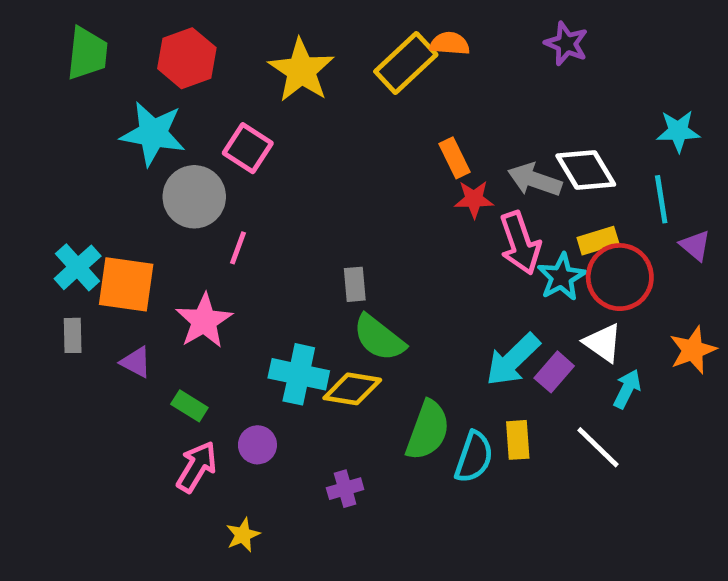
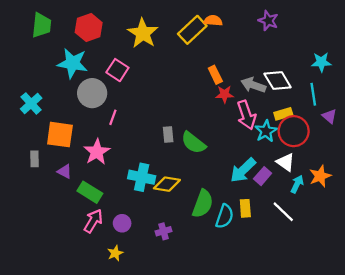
cyan cross: (78, 267) -> (31, 103), moved
green semicircle: (379, 338) -> (193, 143), moved
orange star: (693, 350) -> (320, 176), moved
green rectangle: (189, 406) -> (90, 192), size x1.5
purple circle: (257, 445) -> (122, 223), moved

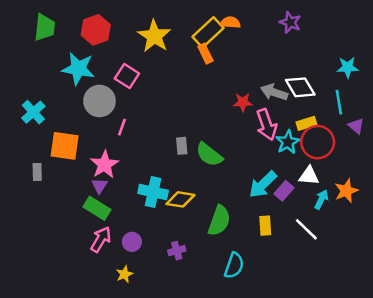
orange rectangle: (215, 75) -> (205, 54), moved
white triangle: (286, 162) -> (309, 176), turned -30
purple triangle: (64, 171) -> (99, 186), moved, turned 35
cyan semicircle: (225, 216) -> (234, 266), moved

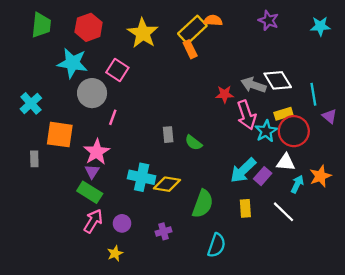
cyan star: (348, 67) -> (320, 26), moved
green semicircle: (209, 155) -> (193, 143), size x0.7

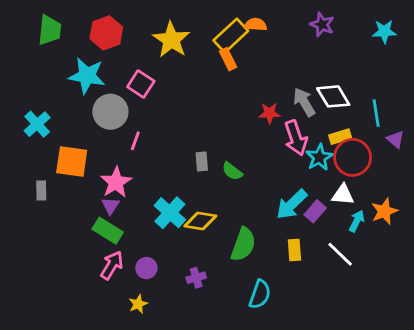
gray arrow: (253, 85) -> (304, 102), turned 40
cyan cross: (142, 177) -> (170, 213), turned 30

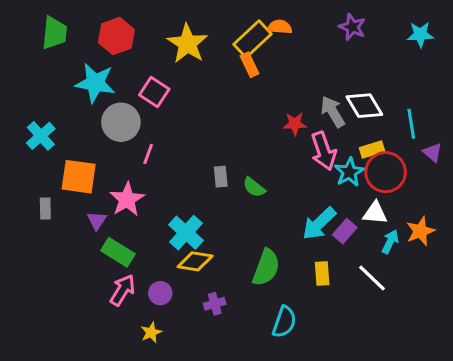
purple triangle: (110, 206) -> (97, 221), moved
yellow diamond: (200, 221) -> (195, 261), moved

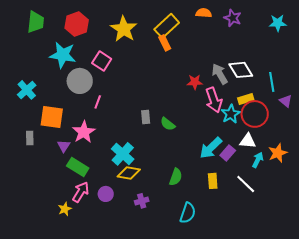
orange semicircle: (280, 27) -> (204, 13), moved
green semicircle: (266, 267) -> (176, 177), size x0.7
yellow star: (151, 332) -> (65, 209), moved

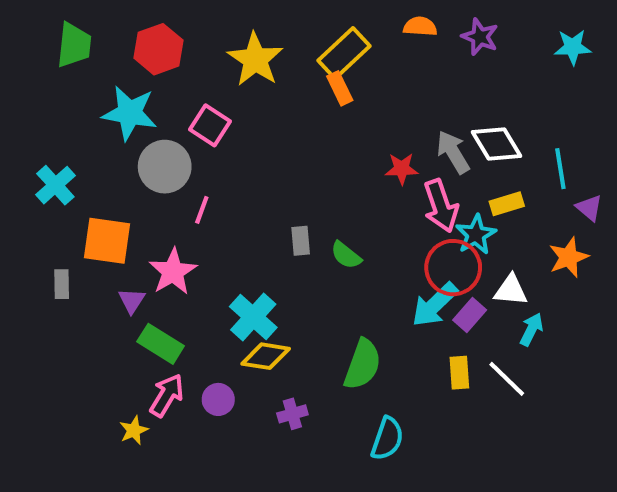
red circle: (255, 114) -> (453, 268), moved
orange star: (278, 153) -> (569, 257), moved
green semicircle: (176, 177) -> (362, 364), size x1.4
yellow rectangle: (213, 181) -> (459, 373), moved

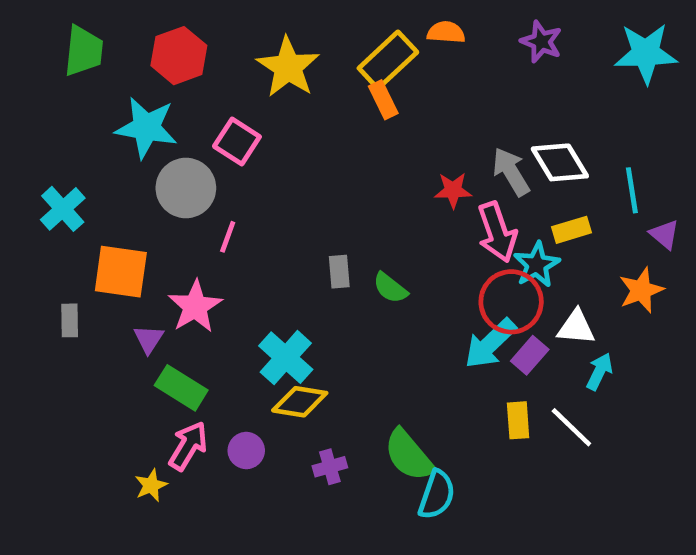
orange semicircle: (420, 26) -> (446, 32), moved
cyan star: (573, 47) -> (646, 53), size x1.5
green semicircle: (362, 364) -> (409, 455), moved, turned 120

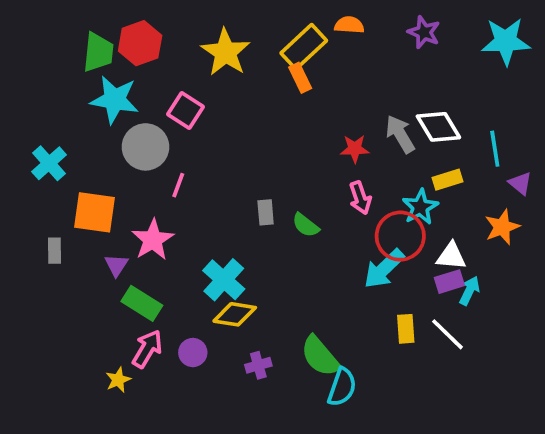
green trapezoid: (84, 51) -> (98, 52), moved
pink arrow: (497, 232) -> (360, 198), moved, size x0.7
purple rectangle: (530, 355) -> (449, 282), moved, turned 32

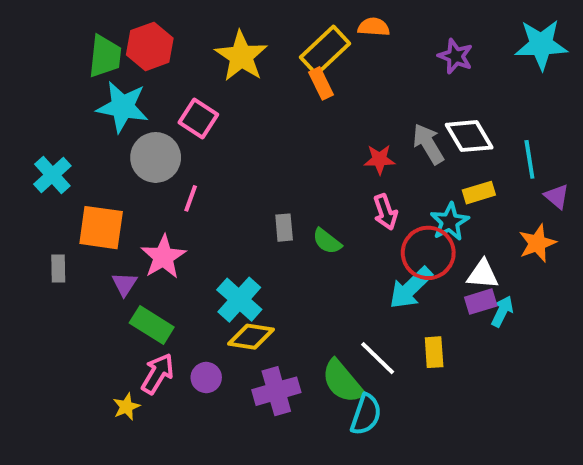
purple star: (424, 32) -> (455, 56), moved
white line: (448, 334) -> (378, 358), moved
purple cross: (258, 365) -> (276, 391), size x1.6

